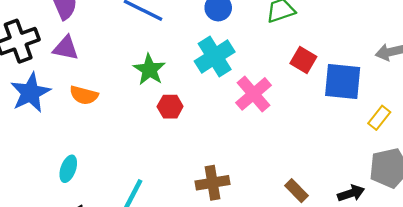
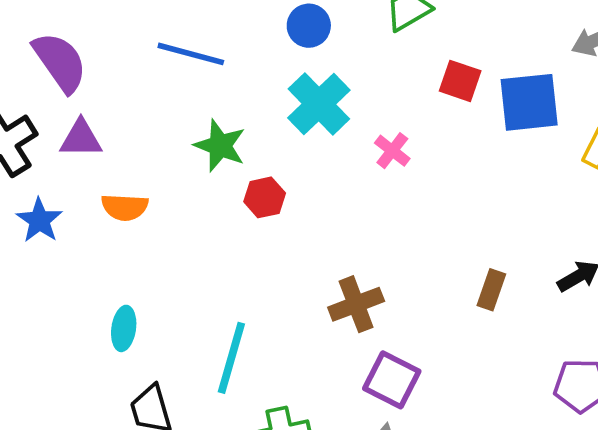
blue star: (30, 93) -> (39, 220), size x0.7
pink cross: (253, 94) -> (392, 151), size x0.6
brown rectangle: (296, 191) -> (491, 290), turned 75

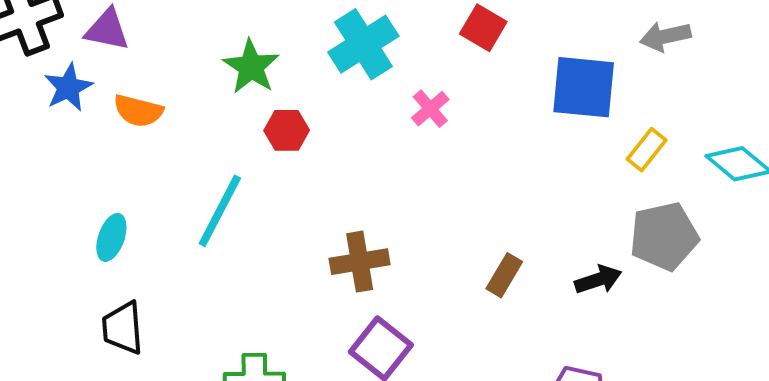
red square: (460, 81) -> (483, 28), moved
blue star: (39, 220) -> (68, 87), moved
cyan line: (231, 358) -> (220, 211), moved

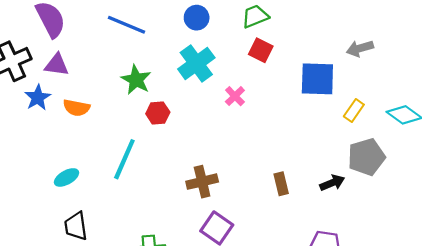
cyan ellipse: (111, 237) -> (67, 177), turned 45
brown rectangle: (504, 275) -> (281, 184), turned -40

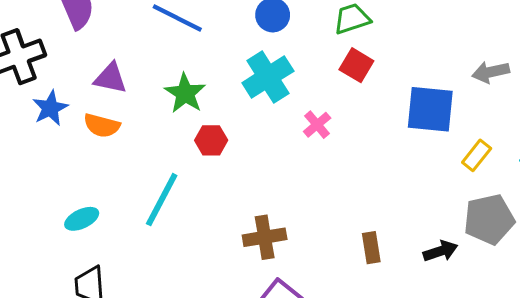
purple triangle: (57, 65) -> (110, 78), moved

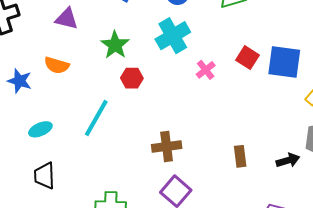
red square: (356, 65) -> (248, 58), moved
purple triangle: (110, 78) -> (67, 19), moved
blue star: (50, 108) -> (20, 81), moved, turned -30

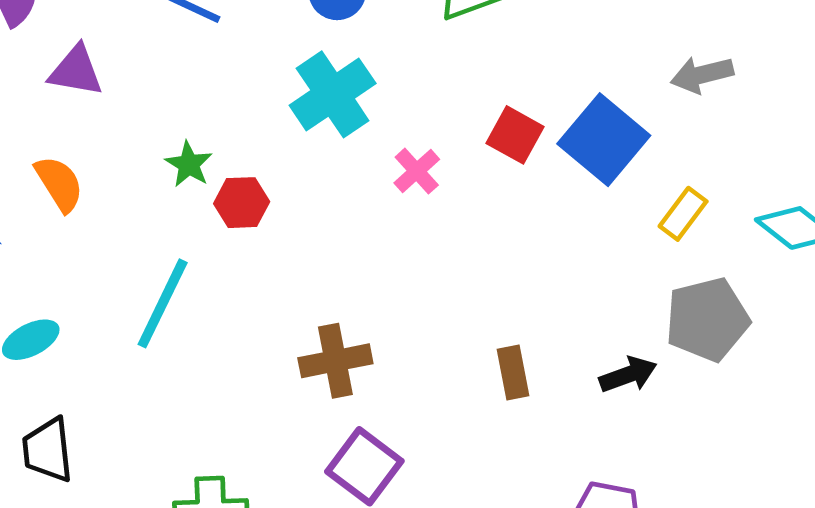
green star: (115, 45) -> (189, 164), moved, size x0.7
blue square: (284, 62) -> (604, 140), turned 36
orange semicircle: (57, 65) -> (59, 184), turned -135

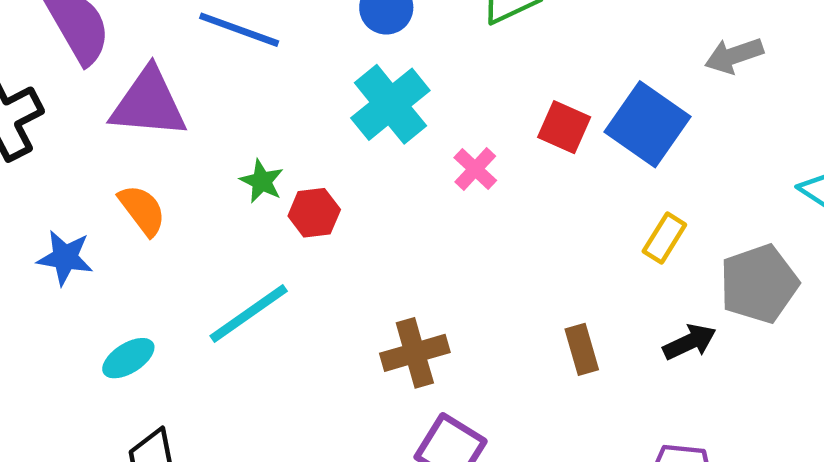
purple triangle: (76, 71) -> (149, 103), size x1.5
yellow rectangle: (683, 214) -> (664, 238), moved
cyan line: (163, 303) -> (249, 313), turned 34

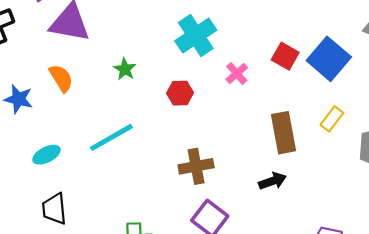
red hexagon: (314, 213) -> (180, 93), moved
black arrow: (690, 342) -> (273, 181), moved
brown rectangle: (582, 349) -> (284, 133), moved, size x1.6

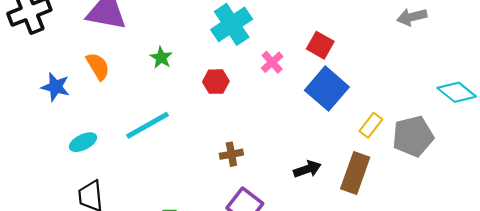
blue square: (329, 59) -> (327, 89), moved
yellow rectangle: (332, 119) -> (371, 125), moved
brown rectangle: (284, 133) -> (355, 173), moved, turned 30
brown cross: (196, 166) -> (231, 154), size x0.7

